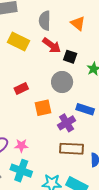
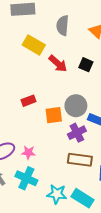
red arrow: (52, 45) -> (58, 64), moved
gray circle: (62, 82) -> (76, 106), moved
red rectangle: (21, 89) -> (28, 101), moved

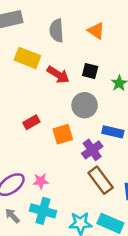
gray circle: (76, 106) -> (85, 105), moved
brown rectangle: (80, 160) -> (101, 180), turned 55

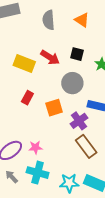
yellow rectangle: (27, 58) -> (24, 64), moved
red rectangle: (31, 122) -> (27, 98), turned -32

